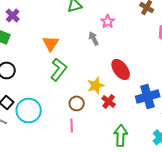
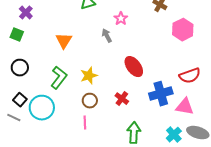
green L-shape: (59, 69) -> (59, 78), moved
yellow star: (96, 85) -> (89, 76), moved

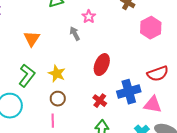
red ellipse: (134, 67) -> (102, 65), turned 60
yellow star: (89, 76) -> (57, 74), turned -30
red cross: (122, 99) -> (100, 101), moved

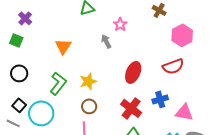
yellow star: (57, 74) -> (88, 81), turned 30
red semicircle: (158, 74) -> (173, 66), moved
blue cross: (129, 92) -> (160, 99), size x0.7
red cross: (100, 101) -> (131, 108), size x1.5

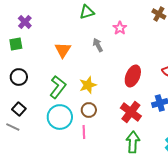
green square: (16, 40) -> (16, 44), turned -32
gray arrow: (106, 41) -> (98, 45), moved
cyan circle: (41, 113) -> (60, 117), moved

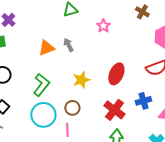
gray arrow: (98, 45) -> (68, 45), moved
orange triangle: (63, 50) -> (46, 48), turned 36
yellow star: (88, 85) -> (81, 80), moved

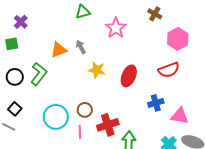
pink star: (103, 26) -> (116, 28), size x1.5
yellow star: (81, 80) -> (97, 70), moved, turned 30
green L-shape: (41, 85) -> (39, 74), moved
red cross: (114, 110) -> (108, 125), moved, turned 35

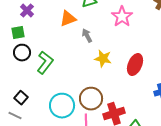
orange triangle: (59, 50) -> (68, 19), moved
black circle: (15, 77) -> (22, 53), moved
brown circle: (85, 110) -> (91, 99), size x1.5

